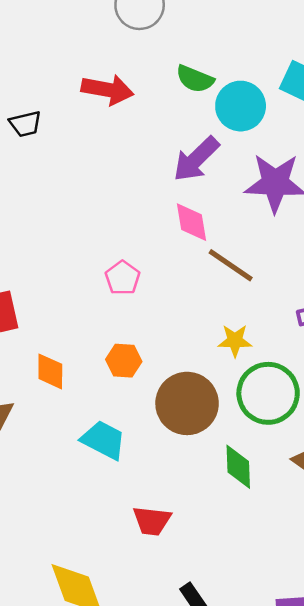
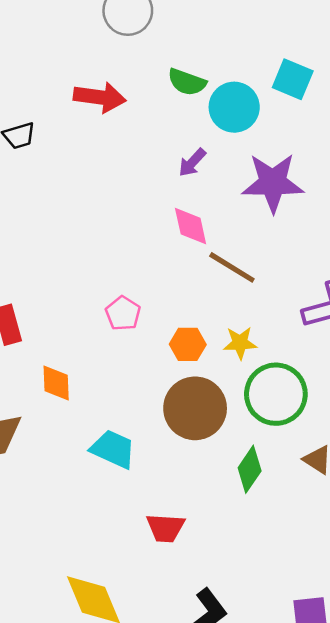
purple arrow: (196, 159) -> (192, 163), size x0.6
pink pentagon: (123, 278) -> (123, 313), moved
orange hexagon: (124, 361) -> (188, 344), moved
green diamond: (238, 467) -> (250, 469), turned 39

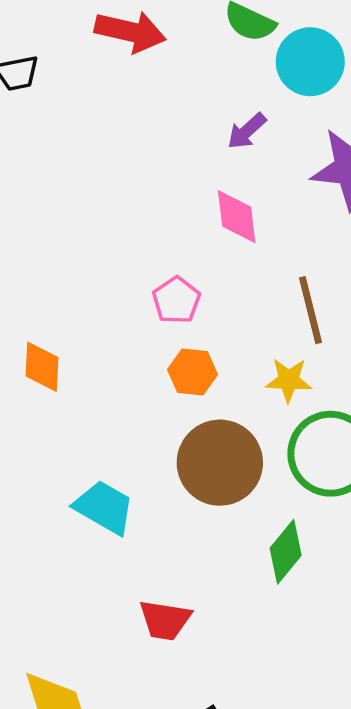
brown line: (232, 267) -> (310, 310), moved, turned 39
pink pentagon: (123, 313) -> (176, 300), moved
orange hexagon: (188, 344) -> (192, 372), moved
orange diamond: (56, 383) -> (42, 367), moved

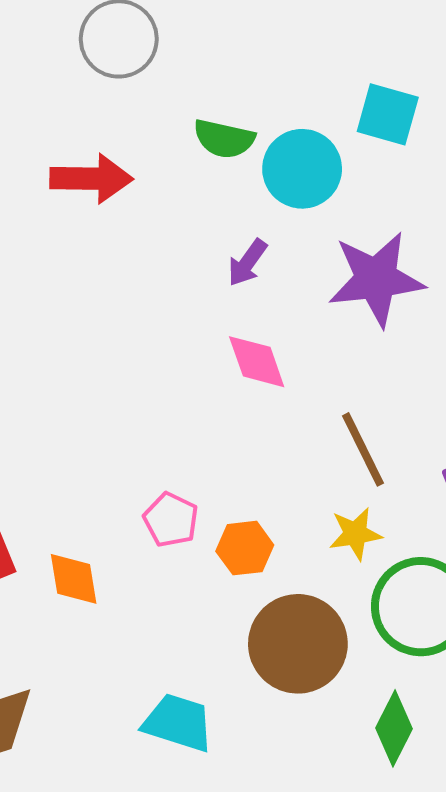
pink pentagon: (176, 300) -> (171, 520), moved

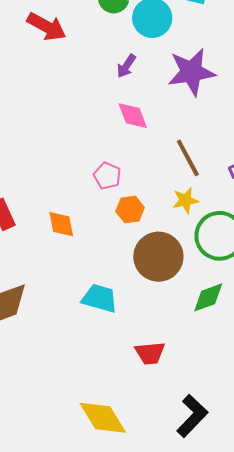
red arrow: (91, 179) -> (46, 27), turned 30
pink pentagon: (171, 520) -> (107, 176), moved
orange diamond: (74, 579) -> (61, 224), moved
green diamond: (394, 728) -> (208, 297), turned 45

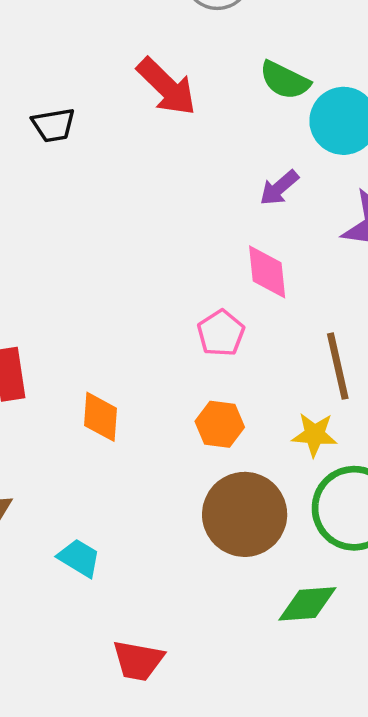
pink pentagon: (107, 176) -> (221, 333), moved
cyan trapezoid: (100, 298) -> (79, 558), moved, size x0.7
red trapezoid: (150, 353) -> (138, 661), moved

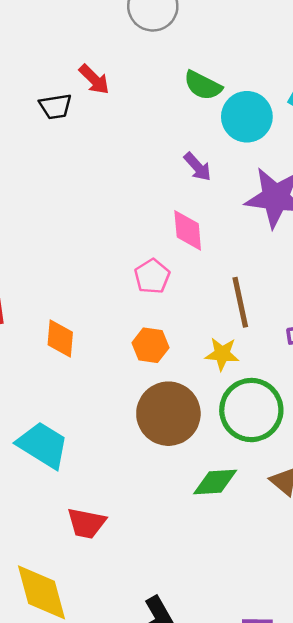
red arrow: (167, 87) -> (94, 79), moved, size x0.7
black trapezoid: (54, 125) -> (55, 106), moved
purple arrow: (279, 188) -> (198, 167), turned -92
cyan trapezoid: (79, 558) -> (43, 445), size x1.6

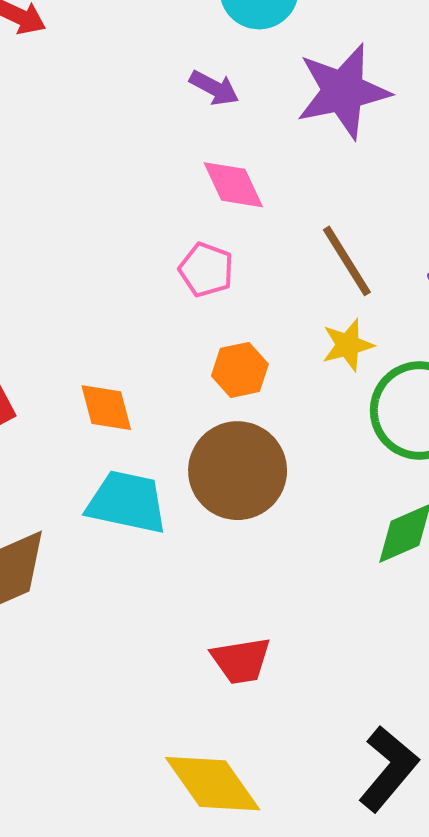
brown circle: (168, 414) -> (238, 471), moved
cyan trapezoid: (43, 445) -> (127, 502), moved

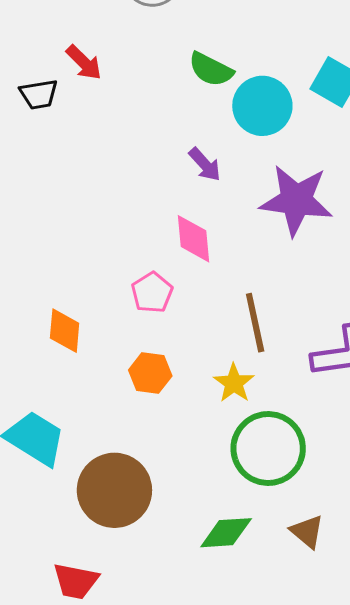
yellow star: (348, 345) -> (234, 383), turned 30
orange diamond: (106, 408) -> (65, 331), moved
brown circle: (238, 471) -> (114, 490), moved

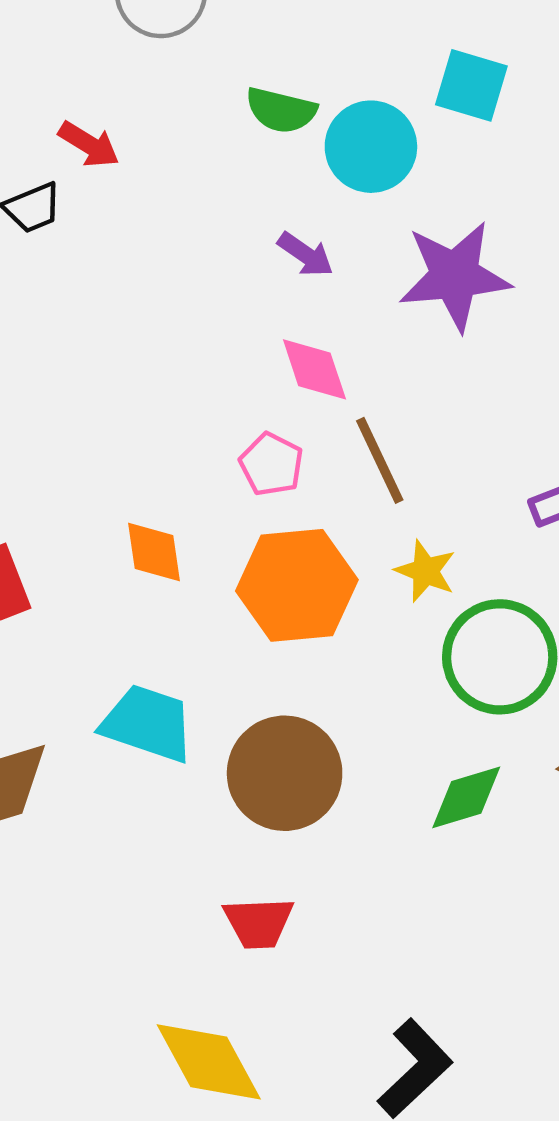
brown line: (255, 323) -> (380, 460), moved
orange hexagon: (150, 373) -> (297, 585), size x1.8

